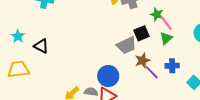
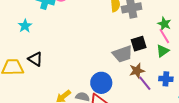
green star: (157, 14) -> (164, 24), moved
cyan star: (18, 36) -> (25, 26), moved
black triangle: (41, 46) -> (35, 59), moved

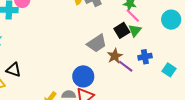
black square: (139, 44) -> (122, 30), moved

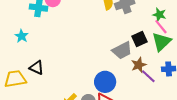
black square: (122, 30) -> (140, 39), moved
green triangle: (135, 30) -> (161, 42), size x1.5

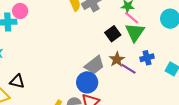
gray trapezoid: (122, 50) -> (94, 65), moved

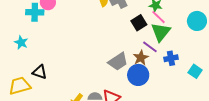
black square: (113, 34) -> (139, 23), moved
purple line: (128, 69) -> (150, 47), moved
blue circle: (87, 82) -> (138, 75), moved

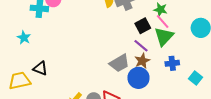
purple line: (150, 47) -> (141, 46), moved

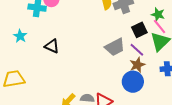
gray trapezoid: (119, 63) -> (115, 47), moved
black triangle: (40, 68) -> (52, 46), moved

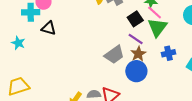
black triangle: (52, 46) -> (49, 28), moved
gray trapezoid: (115, 47) -> (114, 55), moved

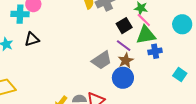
green triangle: (157, 27) -> (146, 35), turned 40
black triangle: (49, 28) -> (32, 39), moved, turned -35
blue cross: (168, 53) -> (155, 51), moved

